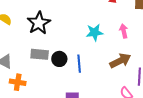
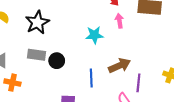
pink arrow: (124, 31) -> (119, 21), moved
blue line: (79, 64) -> (91, 78), moved

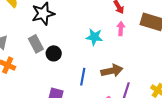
gray rectangle: (37, 55) -> (36, 44), turned 42

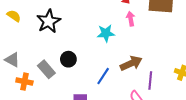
gray rectangle: (36, 44) -> (46, 69), moved
blue line: (83, 77) -> (103, 76), turned 36

